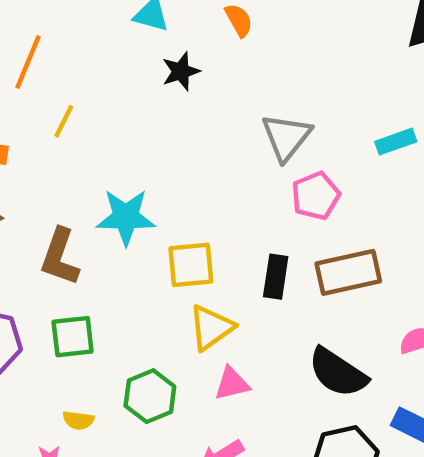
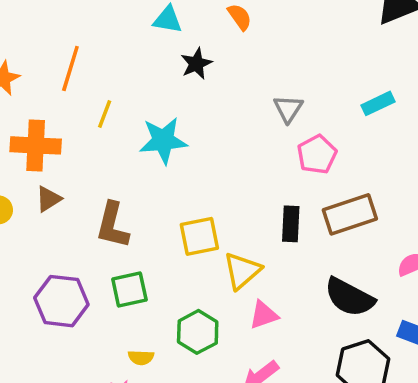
gray triangle: (286, 137) -> (288, 109), size x0.7
cyan star: (126, 217) -> (163, 141), moved
yellow square: (191, 265) -> (199, 236), moved

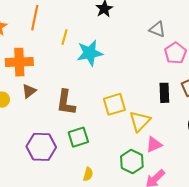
gray triangle: (288, 109) -> (157, 29), turned -36
yellow line: (105, 114) -> (64, 37), moved
green hexagon: (198, 332) -> (132, 162), moved
yellow semicircle: (141, 357) -> (88, 174), turned -72

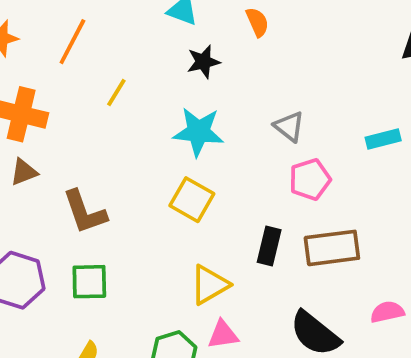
cyan star: (90, 53) -> (198, 132), moved
brown L-shape: (66, 102) -> (85, 212), turned -44
yellow square: (114, 104) -> (192, 200), moved, turned 30

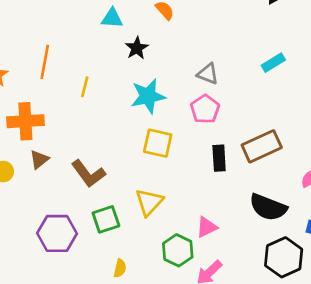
pink pentagon: (310, 179) -> (205, 109), moved
yellow triangle: (210, 285) -> (149, 202), moved

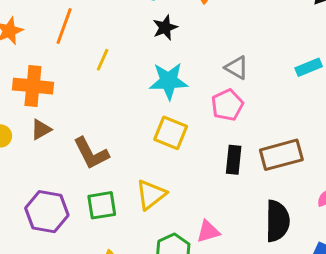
black semicircle: (268, 207) -> (277, 221), turned -120

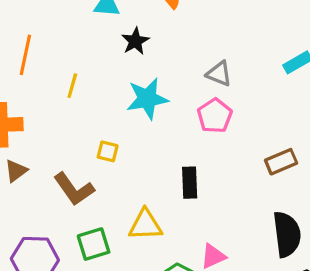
yellow square: (171, 133) -> (108, 151), moved, size x0.6
brown rectangle: (281, 155) -> (281, 162), size x0.7
black rectangle: (234, 160) -> (190, 183), moved
yellow triangle: (151, 195) -> (145, 225), turned 44

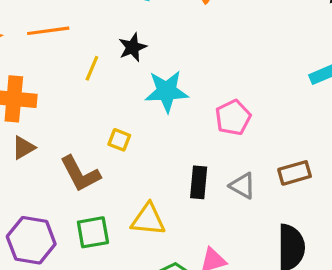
black star: (135, 41) -> (133, 47), moved
orange line: (25, 55) -> (48, 31), turned 63
gray triangle: (219, 74) -> (243, 186), moved

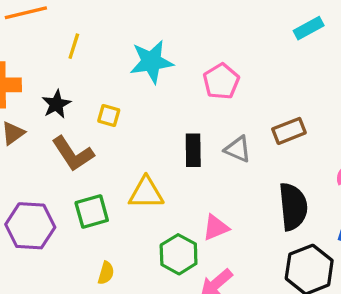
black star: (133, 47) -> (56, 104), moved

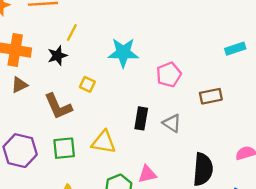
black star: (56, 104) -> (57, 56), moved
brown rectangle: (289, 131) -> (211, 96), moved

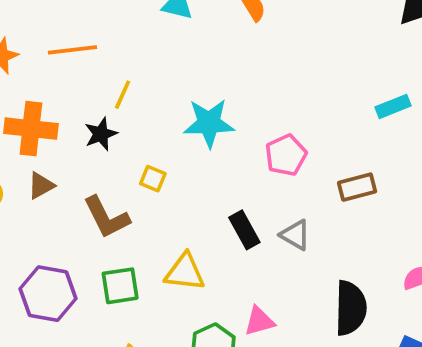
black rectangle: (141, 118) -> (244, 230), turned -35

